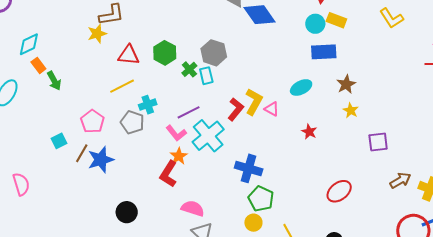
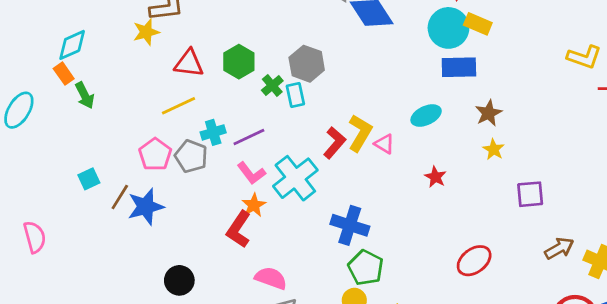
yellow L-shape: (391, 18) -> (584, 57), moved, turned -40
cyan circle: (315, 24) -> (448, 28), size x1.5
cyan diamond: (29, 44) -> (72, 45), moved
purple line: (189, 112) -> (249, 137), moved
pink pentagon: (92, 121) -> (155, 154), moved

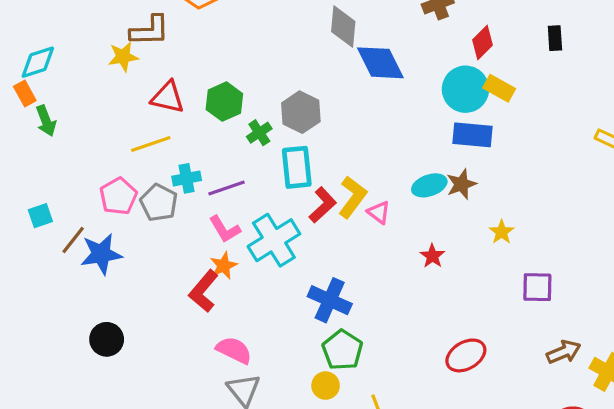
cyan rectangle: (295, 95) -> (297, 167), moved, size x1.5
brown star: (489, 113) -> (461, 184), moved
black circle: (179, 280) -> (107, 339), moved

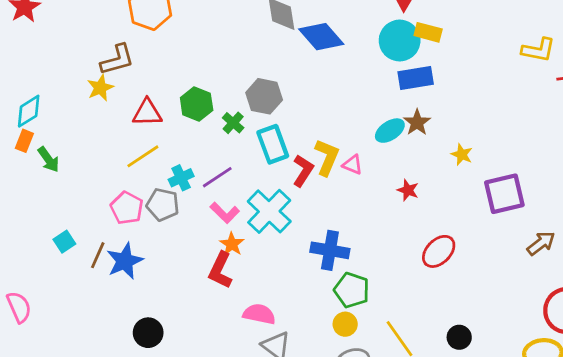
orange rectangle: (25, 94) -> (24, 141), turned 65
purple square: (537, 287) -> (504, 194), size x1.4
red ellipse: (466, 355) -> (439, 251), moved

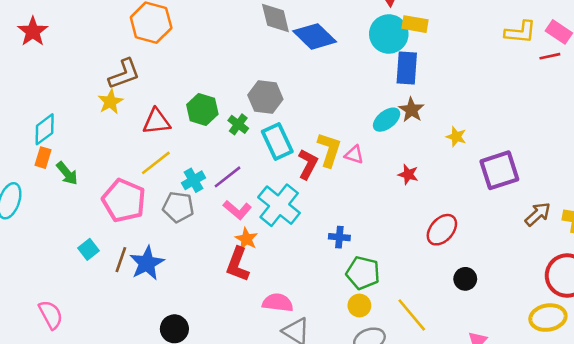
blue rectangle: (416, 78) -> (407, 68), turned -72
pink pentagon: (127, 208) -> (124, 201), moved, size x1.4
blue cross: (330, 250) -> (339, 237), size x0.6
black circle: (459, 337) -> (465, 279), moved

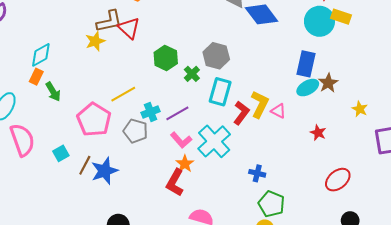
blue rectangle: (407, 68) -> (306, 64), moved
red triangle: (157, 122) -> (129, 28), moved, turned 40
cyan rectangle: (277, 142) -> (220, 92), turned 32
pink semicircle: (51, 315) -> (22, 140), moved, size x1.4

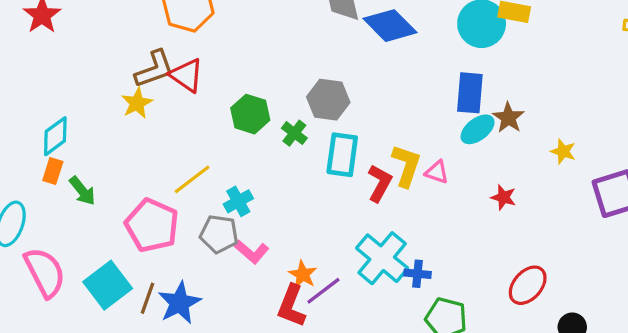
purple line: (177, 113) -> (323, 291), moved
pink L-shape: (181, 140) -> (251, 252), moved
cyan cross: (214, 141) -> (382, 258), moved
cyan square: (61, 153) -> (108, 285), size x1.8
red ellipse: (338, 180) -> (528, 285), moved

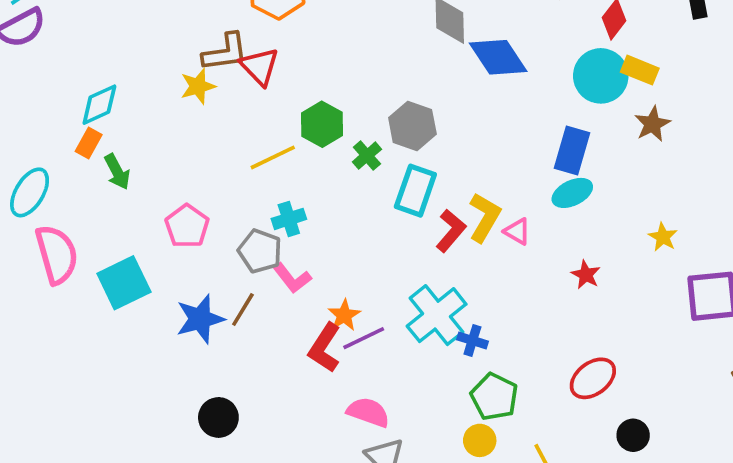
brown star: (508, 118) -> (652, 124), moved
yellow line: (192, 179) -> (273, 157), moved
pink pentagon: (152, 225) -> (187, 226), size x0.7
brown line: (147, 298) -> (243, 310), moved

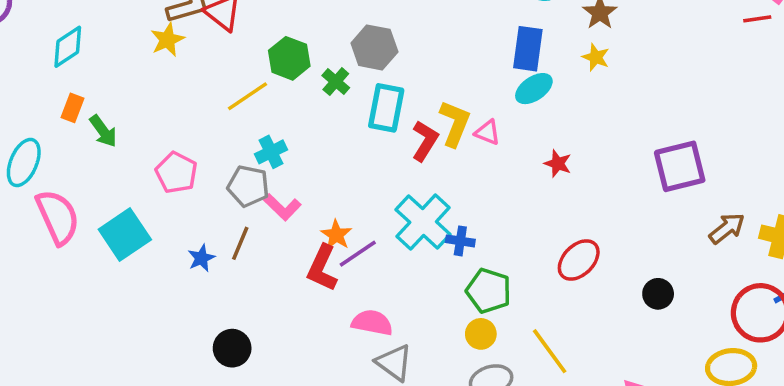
cyan diamond: (99, 105) -> (68, 47), moved
yellow star: (663, 237) -> (596, 57), moved
blue star: (200, 319) -> (201, 258), size x0.6
black circle: (633, 435) -> (658, 294), moved

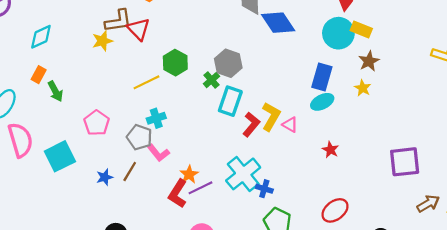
green cross: (336, 82) -> (212, 80), moved

